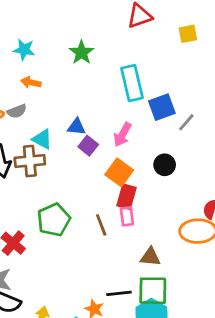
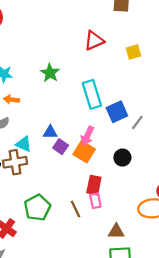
orange square: (119, 172) -> (84, 152), moved

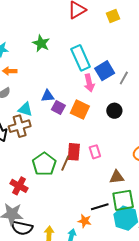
pink arrow: (87, 136) -> (89, 83), moved, turned -30
red rectangle: (94, 185) -> (74, 152), moved
brown line: (75, 209) -> (65, 163), moved, turned 56

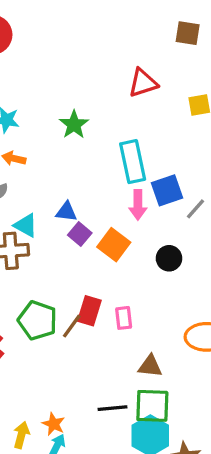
green pentagon: (44, 164) -> (37, 320), turned -30
orange star: (85, 221) -> (54, 424), moved

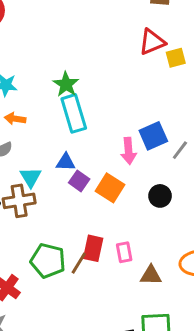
red triangle: (143, 83) -> (152, 42), moved
cyan rectangle: (133, 162) -> (74, 113), moved
cyan triangle: (26, 225) -> (31, 177), turned 35
brown triangle: (150, 366) -> (151, 275), moved

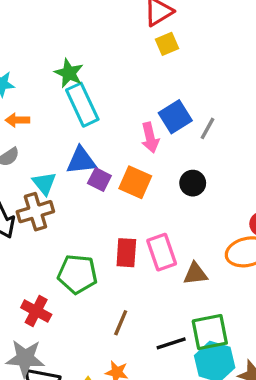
yellow square: (176, 58) -> (167, 44), moved
blue triangle: (66, 162) -> (81, 160), size x1.4
pink rectangle: (124, 252) -> (162, 252), size x1.5
brown line: (79, 263) -> (121, 323), moved

